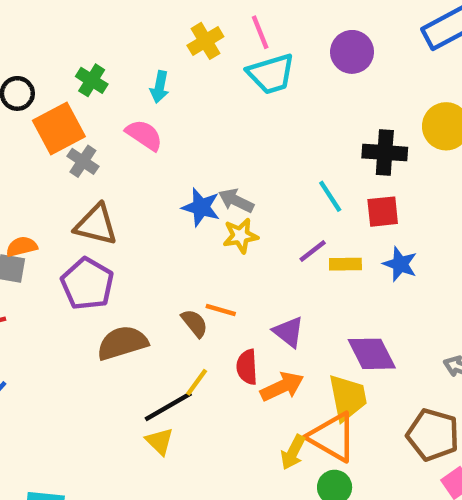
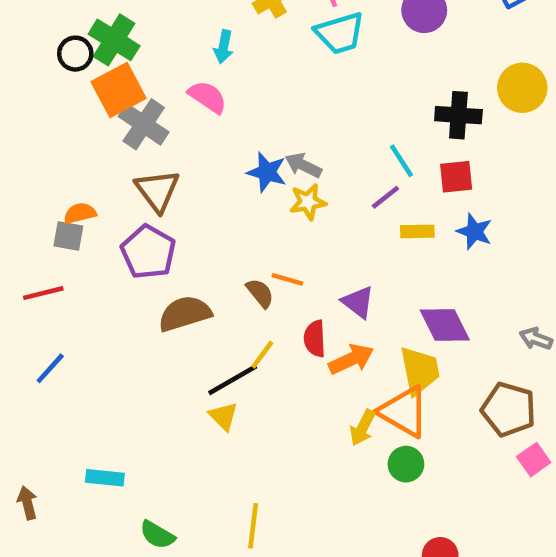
green cross: (92, 80) -> (114, 40), moved, size x1.5
gray cross: (83, 161) -> (144, 124), size x1.5
brown triangle: (96, 225) -> (157, 190), turned 39
purple line: (313, 251) -> (385, 197), moved

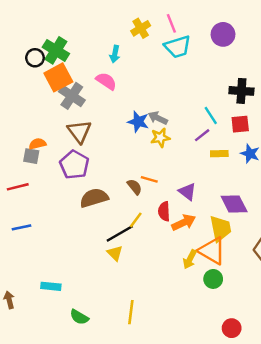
blue line: (50, 368) -> (21, 227), turned 36

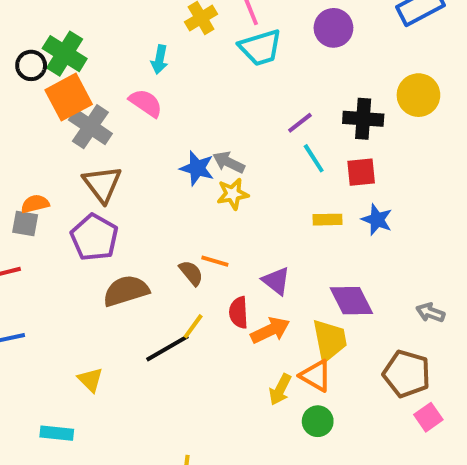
purple line: (202, 135) -> (300, 123), moved
orange triangle: (212, 251) -> (316, 376), size x0.7
yellow triangle: (115, 253) -> (90, 380), moved

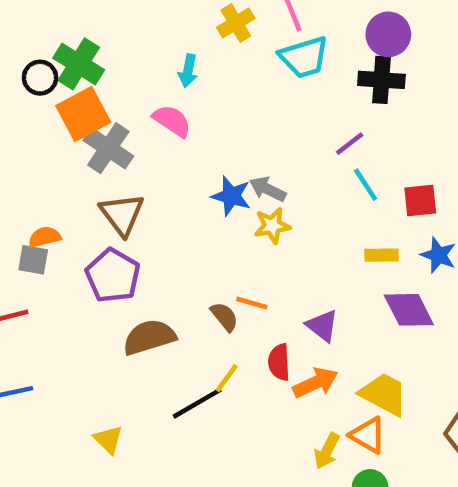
black cross: (363, 119) -> (381, 80), moved
purple diamond: (351, 301) -> (409, 310), moved
yellow trapezoid: (330, 340) -> (384, 394), turned -51

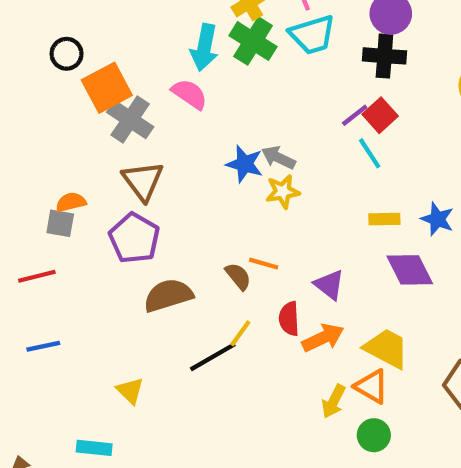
green cross: (79, 64) -> (253, 41), moved
cyan arrow: (188, 71) -> (204, 47), size x1.5
red square: (420, 201) -> (380, 115), moved, turned -36

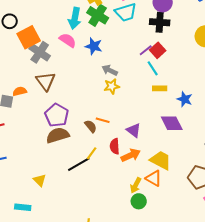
blue star: (245, 164) -> (94, 46), moved
orange semicircle: (71, 202) -> (20, 91), moved
yellow rectangle: (384, 219) -> (160, 88), moved
purple pentagon: (134, 238) -> (57, 115), moved
green circle: (374, 435) -> (139, 201), moved

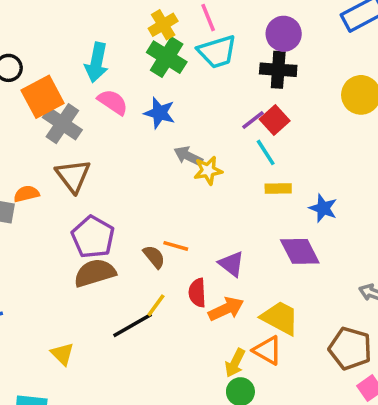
cyan arrow: (75, 18) -> (97, 63), moved
yellow star: (112, 86) -> (208, 170), moved

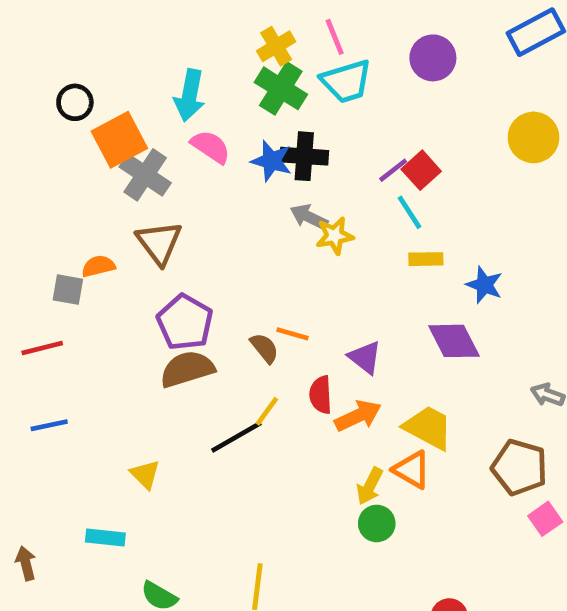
black cross: (278, 70) -> (304, 156), moved

